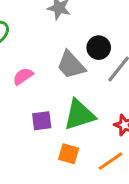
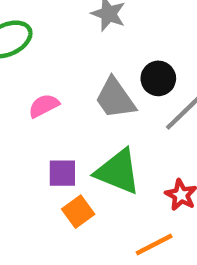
green triangle: (79, 115) -> (118, 172), turned 32
orange square: (69, 154) -> (78, 212), moved, turned 30

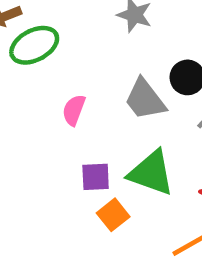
pink semicircle: (44, 106) -> (74, 110), turned -40

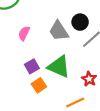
purple square: (96, 177) -> (32, 66), turned -32

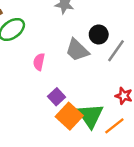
green triangle: (59, 67) -> (90, 116), moved, turned 45
orange square: (39, 85) -> (69, 116), size x1.5

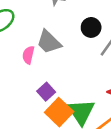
gray trapezoid: (77, 50) -> (49, 42), moved

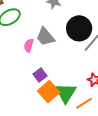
black circle: (91, 27) -> (79, 28), size x1.6

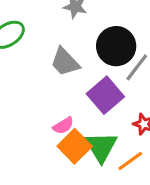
pink semicircle: (29, 45) -> (63, 126), moved, turned -136
purple square: (40, 75) -> (105, 95), moved, size x1.6

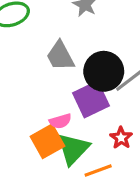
black circle: (116, 46) -> (104, 71), moved
pink semicircle: (63, 126) -> (60, 121), moved

